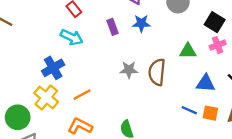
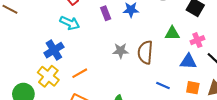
pink cross: (218, 45) -> (197, 40), moved
blue line: (189, 110) -> (163, 85), moved

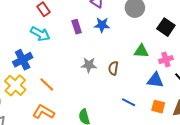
brown semicircle: (145, 52) -> (113, 68), size x0.6
orange line: (80, 73) -> (47, 84), turned 70

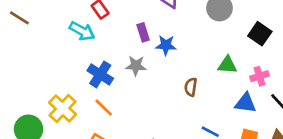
blue star: (102, 25) -> (166, 45), moved
cyan arrow: (40, 34) -> (82, 31), moved
blue cross: (23, 60) -> (100, 74), moved, turned -30
gray star: (89, 65) -> (136, 66), moved

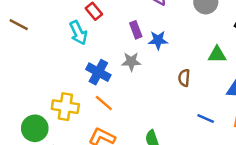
cyan arrow: (82, 31) -> (78, 33), turned 40
yellow cross: (63, 108) -> (65, 107), turned -30

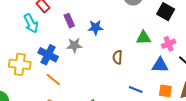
purple rectangle: (136, 30) -> (69, 21), moved
yellow cross: (65, 107) -> (20, 64), moved

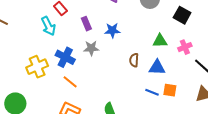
yellow cross: (20, 64) -> (37, 67), turned -30
blue triangle: (160, 65) -> (157, 67), moved
orange square: (165, 91) -> (170, 90), moved

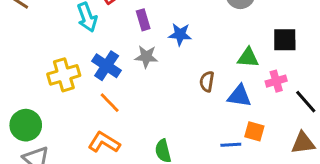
black square: (182, 15) -> (285, 40), moved, turned -36
pink cross: (185, 47) -> (276, 81), moved
blue line: (152, 92) -> (231, 145), moved, turned -32

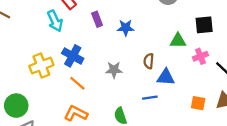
gray star: (146, 57) -> (114, 70), moved
blue triangle: (239, 96) -> (166, 77), moved
orange square: (254, 131) -> (198, 103), moved
blue line: (231, 145) -> (150, 98), moved

